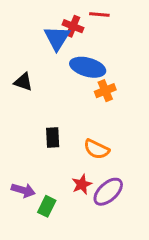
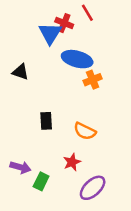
red line: (99, 14) -> (87, 13), turned 54
purple ellipse: (108, 192) -> (93, 188), moved

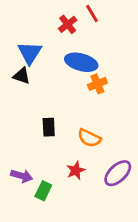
red cross: (64, 23) -> (68, 24), turned 30
blue triangle: (50, 33) -> (30, 53), moved
purple ellipse: (93, 188) -> (118, 173), moved

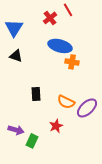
blue triangle: (30, 53) -> (14, 28), moved
orange cross: (97, 84) -> (72, 62), turned 32
purple ellipse: (118, 173) -> (87, 108), moved

